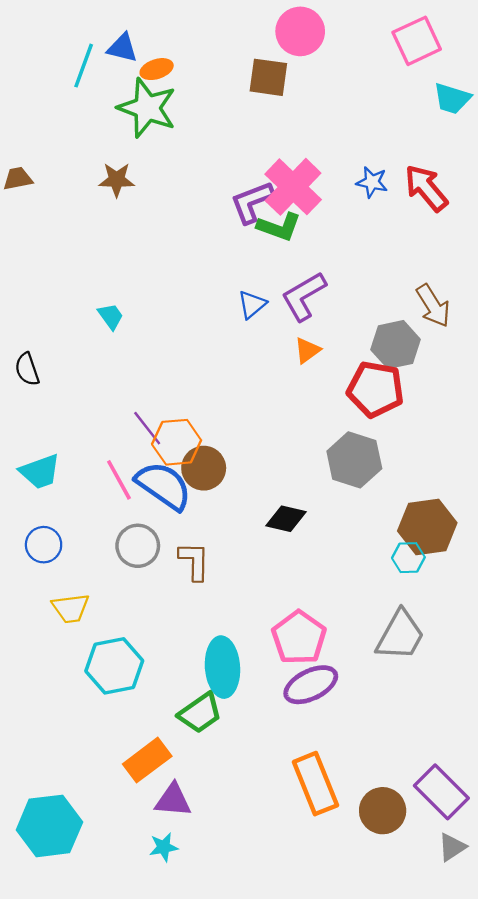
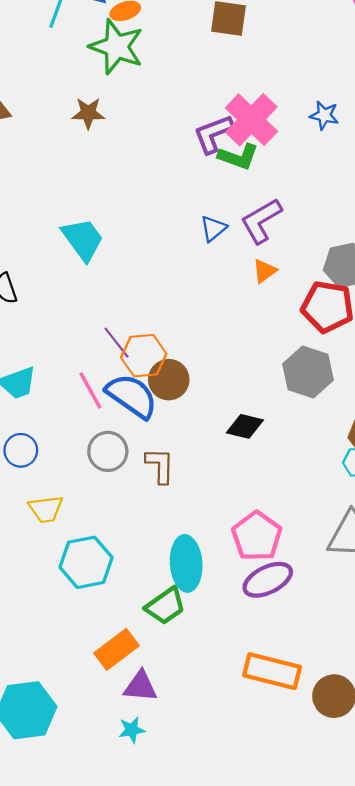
cyan trapezoid: (111, 316) -> (83, 239), size x1.8
orange rectangle: (315, 784) -> (272, 671), turned -54

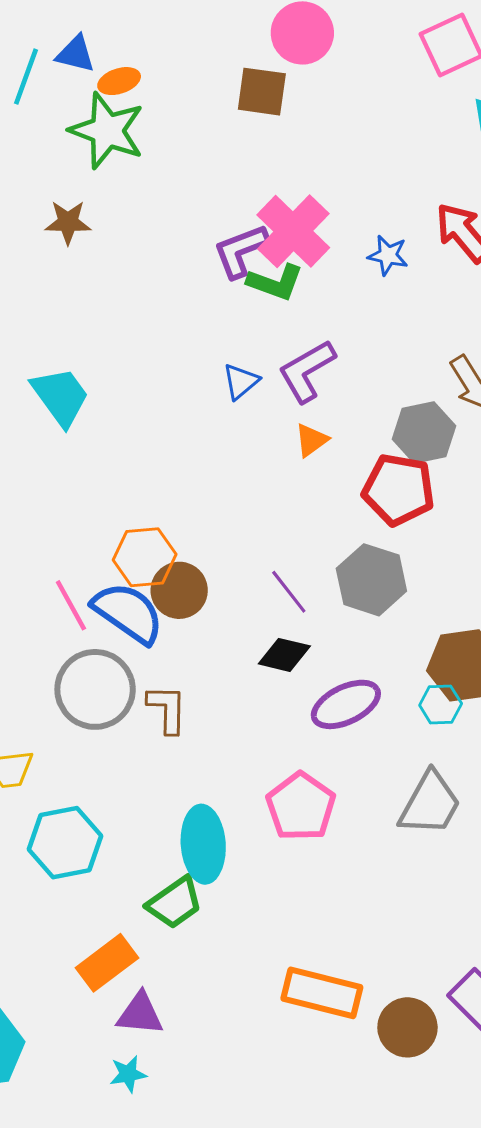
blue star: (324, 115) -> (388, 255), moved
purple line: (117, 343) -> (289, 592), moved
gray circle: (108, 451) -> (95, 689), size x1.4
purple ellipse: (268, 580) -> (346, 704), moved

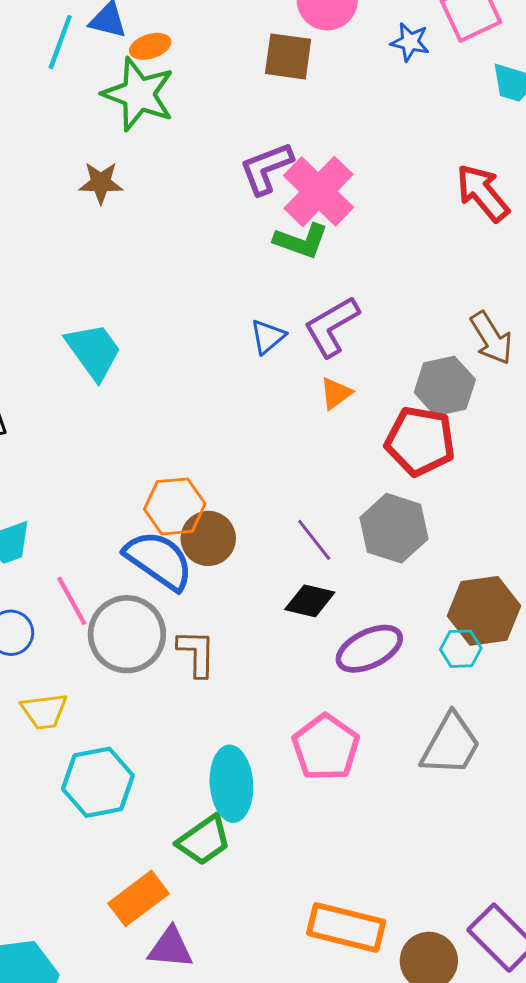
purple L-shape: (241, 251) -> (266, 168), moved
blue star: (388, 255) -> (410, 42), moved
pink line: (71, 605) -> (72, 601), moved

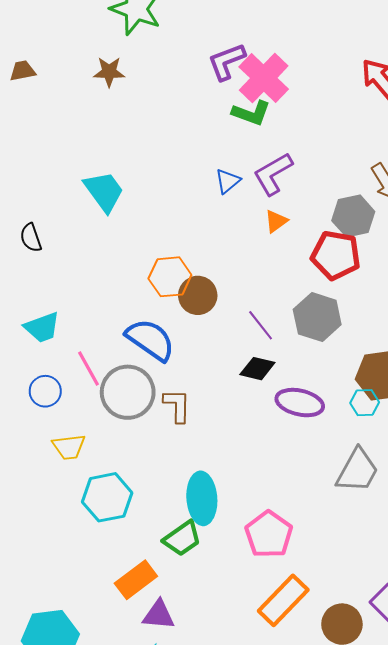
orange hexagon: (175, 506) -> (170, 277), moved
brown circle: (208, 538) -> (198, 295), moved
purple ellipse: (369, 649) -> (300, 403), turned 39
pink pentagon: (326, 747) -> (269, 534), moved
orange rectangle: (346, 927) -> (283, 600), turned -60

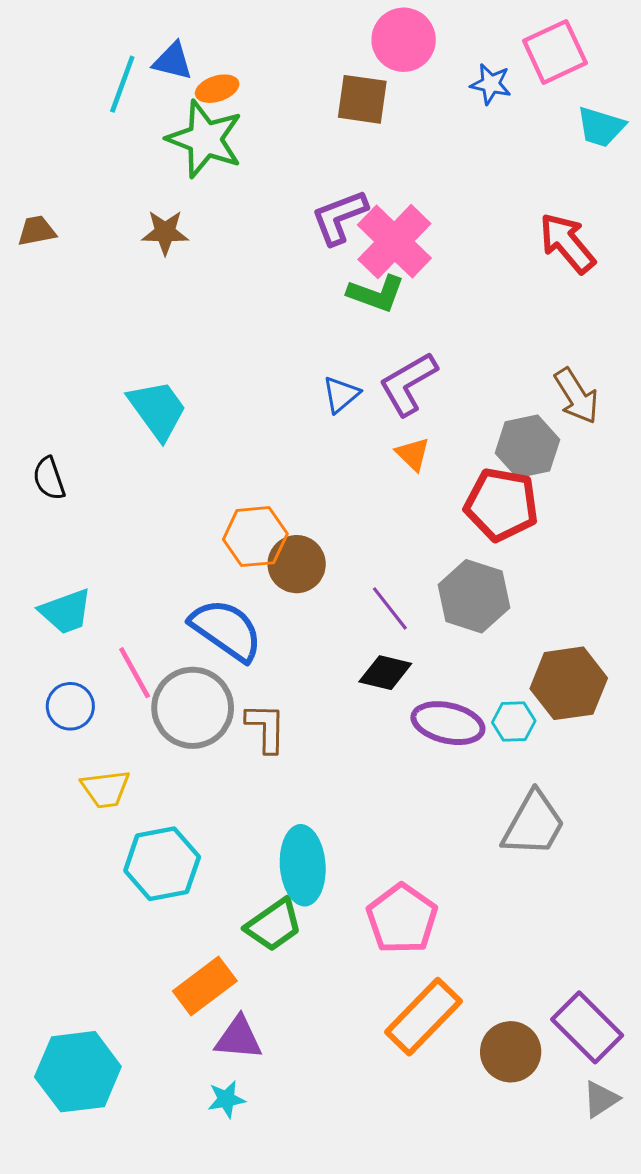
orange triangle: (276, 221) -> (413, 454), turned -40
cyan hexagon: (365, 403) -> (514, 722), moved

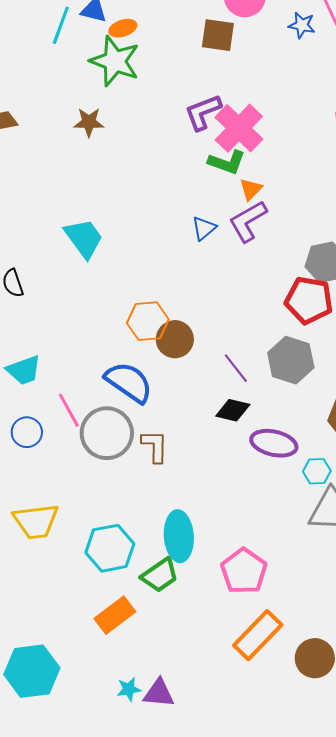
orange triangle: (413, 454) -> (251, 189), moved, turned 30
cyan hexagon: (514, 722) -> (317, 471), moved
yellow trapezoid: (105, 789) -> (36, 521), moved, size x1.4
cyan hexagon: (162, 864) -> (110, 548), moved
purple triangle: (238, 1038) -> (159, 693), moved

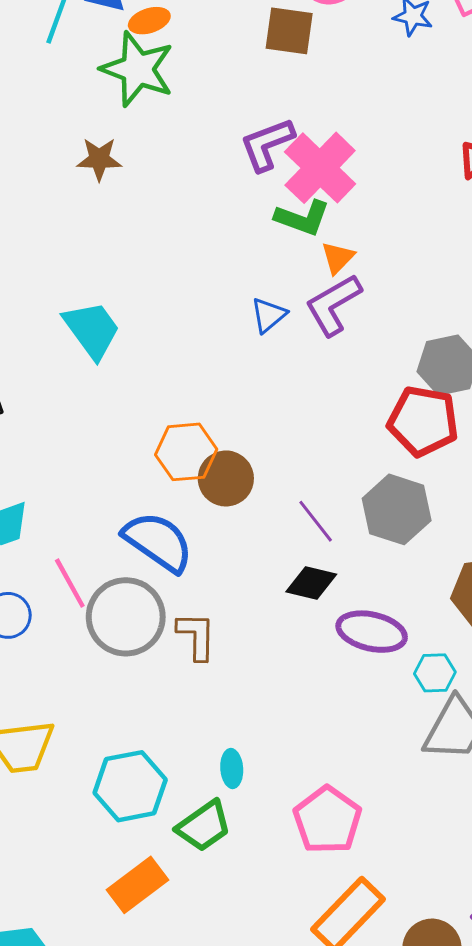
cyan ellipse: (179, 536) -> (232, 768), size x0.5

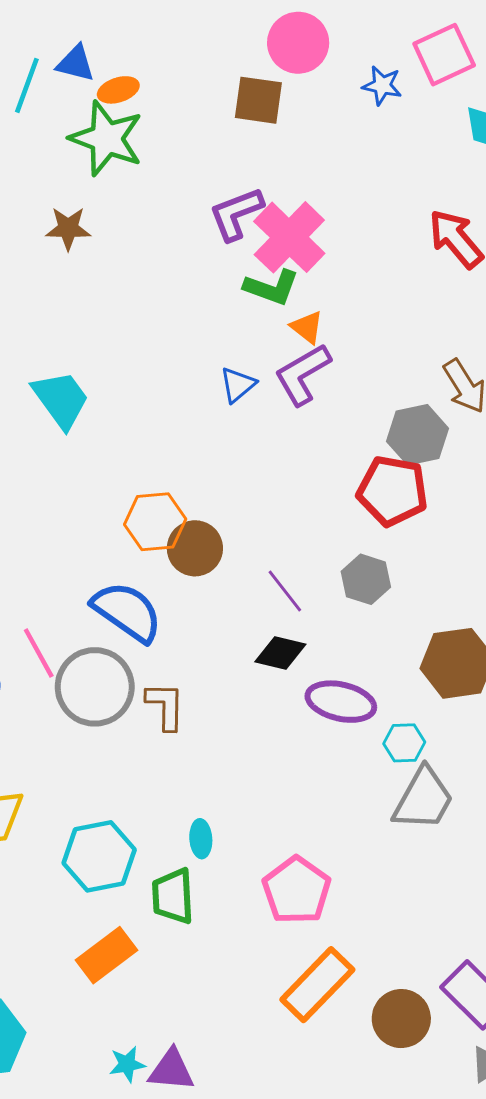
orange triangle: (338, 258) -> (307, 327), turned -36
gray hexagon: (397, 509) -> (366, 579), size x0.7
green trapezoid: (204, 826) -> (173, 896), turned 122

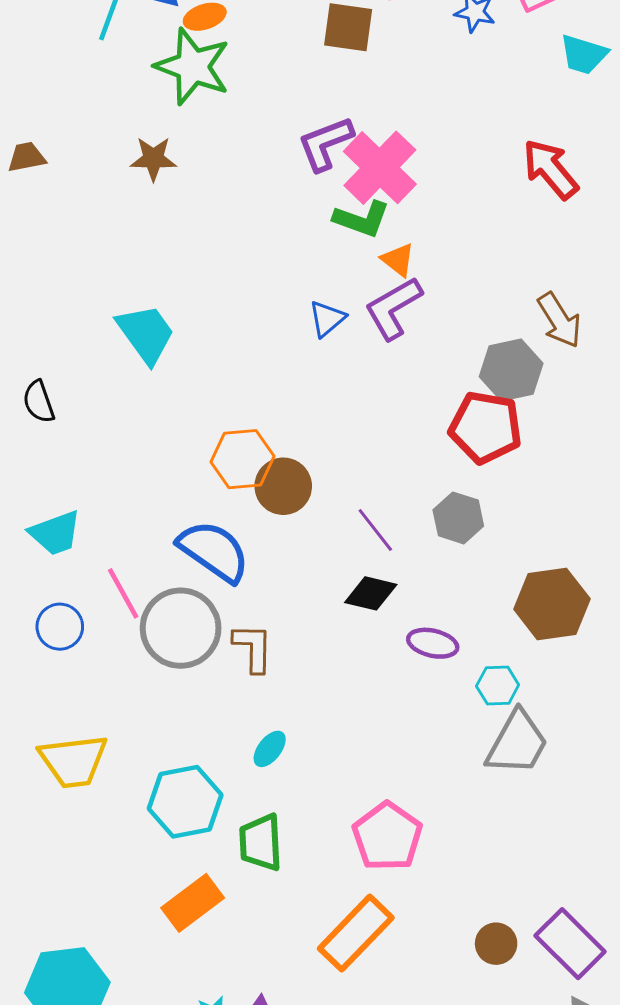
purple ellipse: (341, 702) -> (433, 643), size x0.7
cyan ellipse: (201, 839) -> (270, 749), moved, turned 42
orange rectangle: (317, 985) -> (356, 933), moved
brown circle: (401, 1019) -> (496, 944), moved, size x0.7

